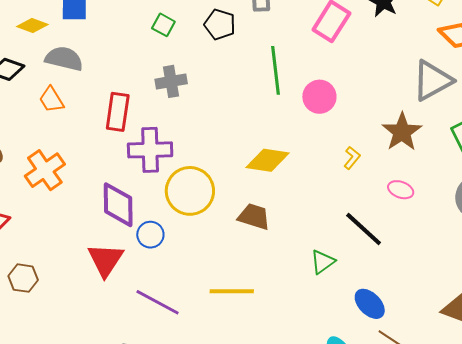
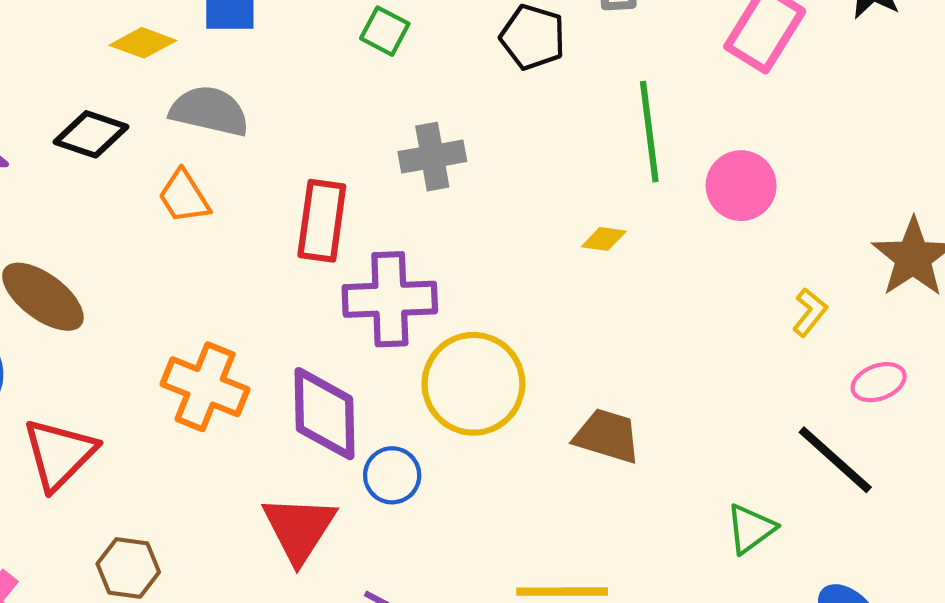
green square: (163, 25) -> (385, 31), moved
yellow diamond: (268, 160) -> (604, 239), moved, size x0.5
orange cross: (45, 170) -> (205, 387), moved, turned -33
pink ellipse: (401, 190) -> (879, 382), moved, turned -40

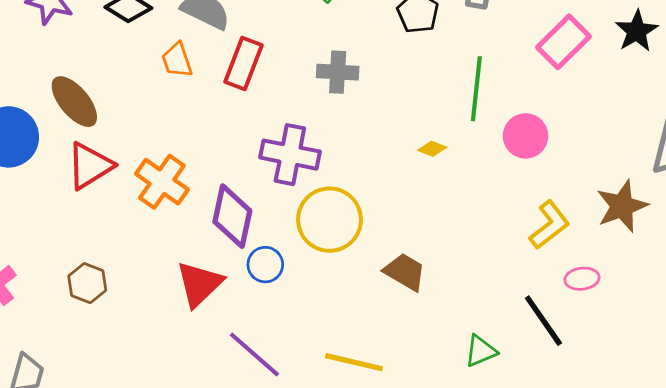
red rectangle: (322, 221) -> (244, 63), moved
yellow L-shape: (810, 312) -> (549, 225), size x1.6
red triangle: (59, 454) -> (90, 166), moved

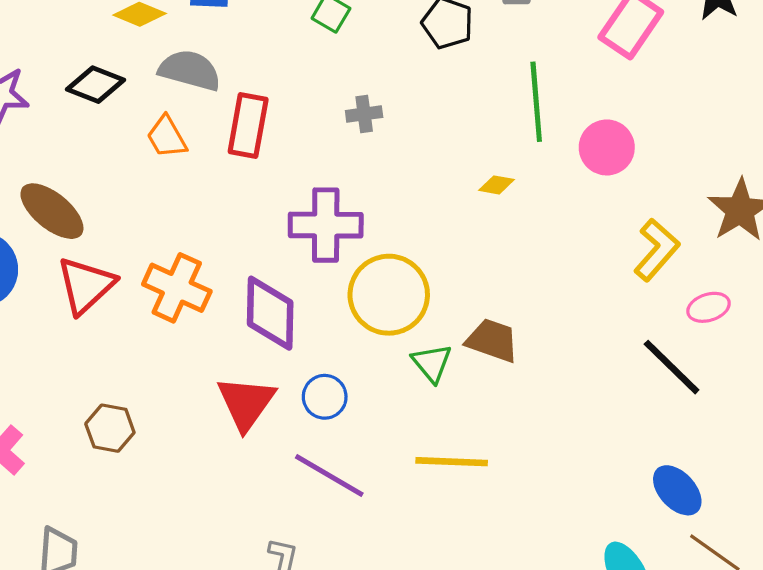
gray cross: (338, 72) -> (364, 114), size x0.7
blue circle: (265, 265) -> (325, 397), moved
green triangle: (481, 351) -> (432, 363), moved, turned -36

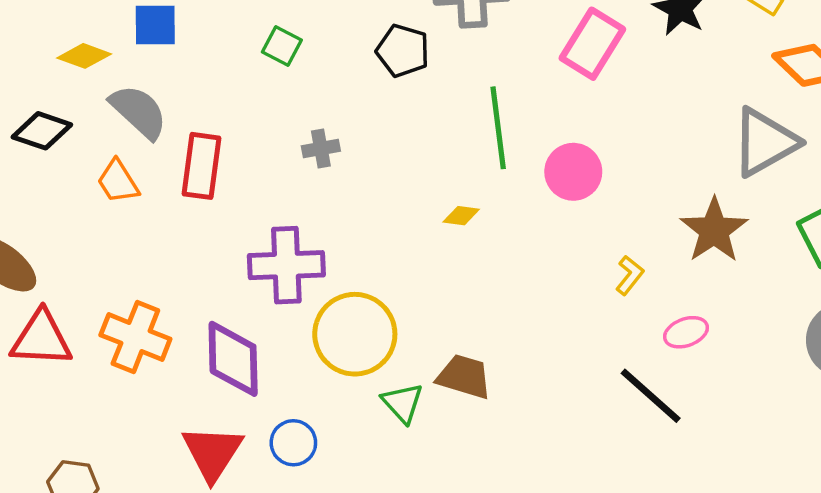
gray semicircle: (190, 70) -> (139, 112), turned 30
yellow L-shape: (657, 250) -> (630, 275), size x0.6
red triangle: (86, 285) -> (41, 339), turned 48

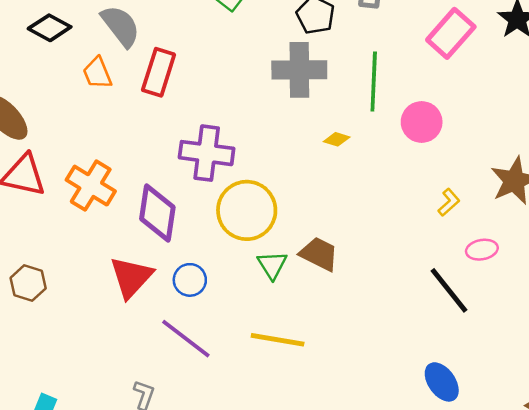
gray cross: (321, 149) -> (299, 70), moved, size x2.0

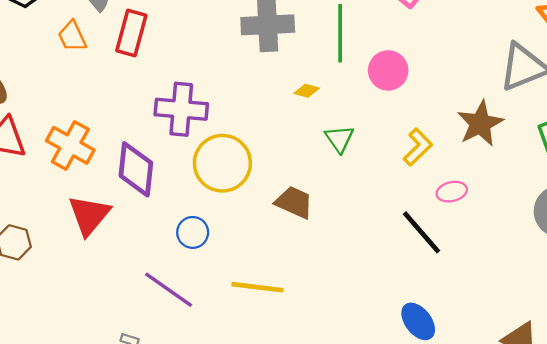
yellow L-shape: (449, 202) -> (418, 147), size x1.4
green triangle: (272, 265) -> (339, 139), moved
red triangle: (131, 277) -> (89, 215), moved
blue circle: (190, 280) -> (193, 232), moved

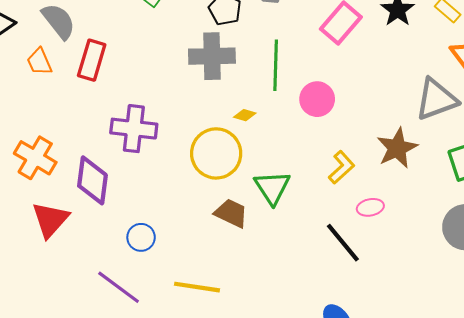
green triangle: (339, 139) -> (272, 188), moved, size x1.4
yellow circle: (222, 163) -> (216, 153), moved

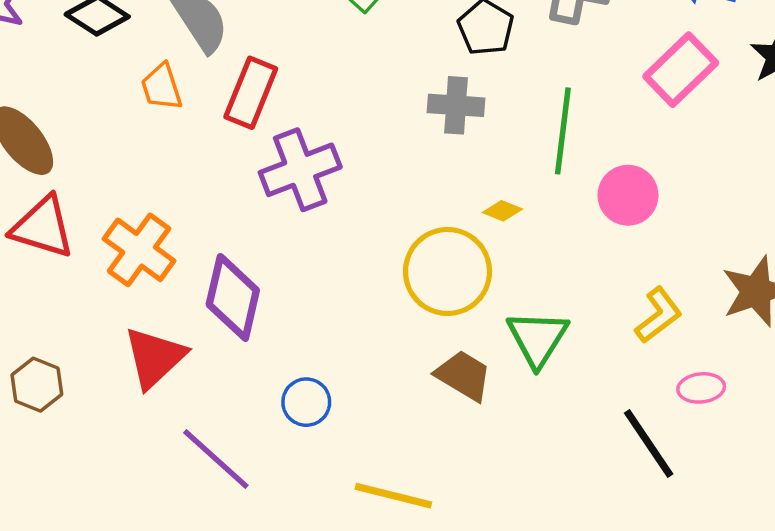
gray cross: (212, 56) -> (456, 105), size x0.7
purple cross: (134, 129) -> (300, 170), moved, turned -33
purple line: (119, 287) -> (216, 459), moved

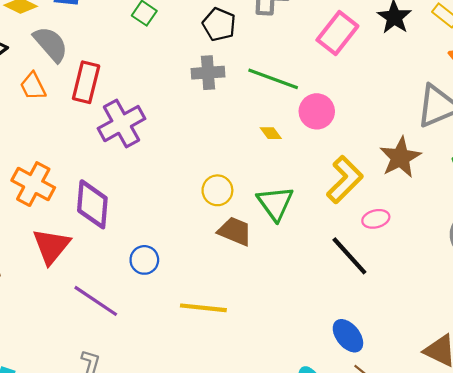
green line: (563, 131) -> (273, 79), turned -69
yellow diamond: (502, 211) -> (271, 133), moved, turned 40
yellow circle: (448, 271) -> (217, 190), moved, size x0.6
yellow L-shape: (658, 315) -> (345, 180), size x1.4

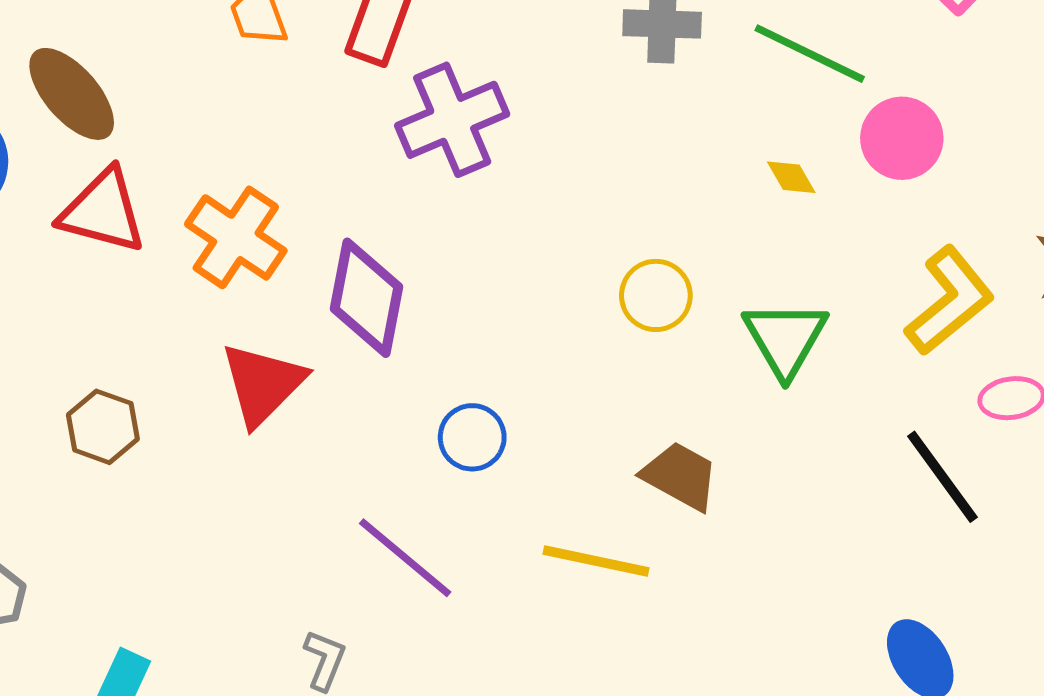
brown trapezoid: (235, 231) -> (680, 476), moved
purple line: (96, 301) -> (405, 558), moved

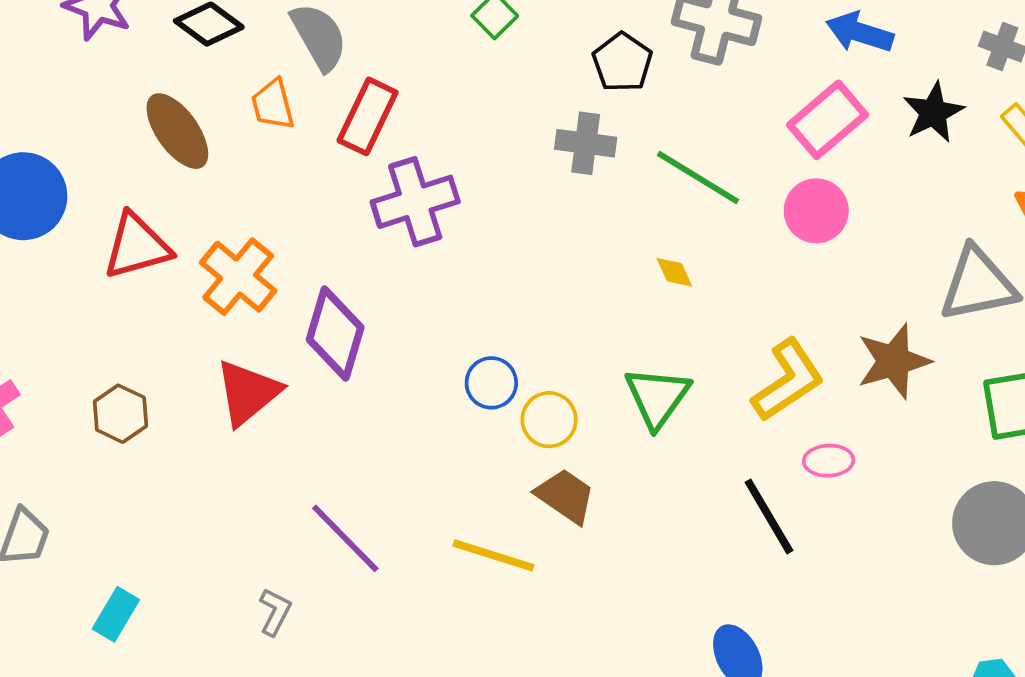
brown ellipse: (72, 94) -> (177, 131), moved
pink circle: (902, 138) -> (816, 211), moved
red triangle: (103, 211) -> (137, 246), turned -36
yellow circle: (656, 295) -> (549, 420), moved
blue circle: (472, 437) -> (491, 383), moved

